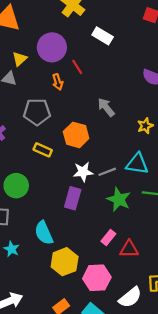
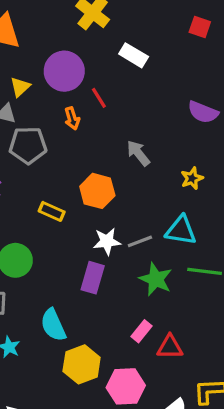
gray pentagon: (37, 112) -> (28, 145), moved

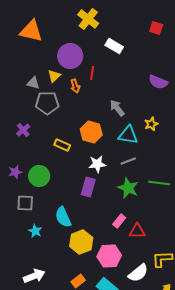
yellow triangle: (20, 87) -> (54, 76), moved
red line: (99, 98) -> (92, 73), turned 40
cyan triangle: (181, 230) -> (128, 135), moved
gray line: (140, 241) -> (128, 161), moved

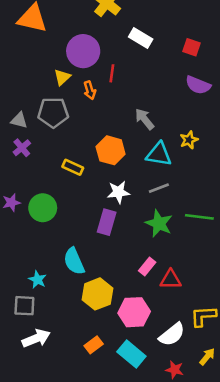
red square: (156, 28) -> (192, 47), moved
gray triangle: (33, 83) -> (19, 120), moved
gray square: (25, 203) -> (24, 306), moved

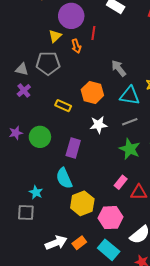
purple rectangle: (107, 222) -> (73, 148), moved
white arrow: (36, 338) -> (56, 243), moved

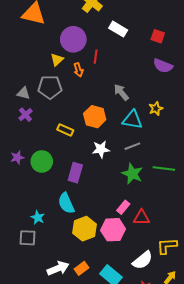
pink hexagon: (111, 218) -> (113, 230), moved

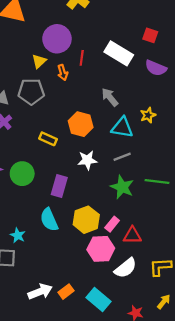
white rectangle: (118, 29) -> (119, 53), moved, size x1.4
yellow hexagon: (85, 229) -> (86, 220), moved
white semicircle: (143, 260) -> (126, 268), moved

